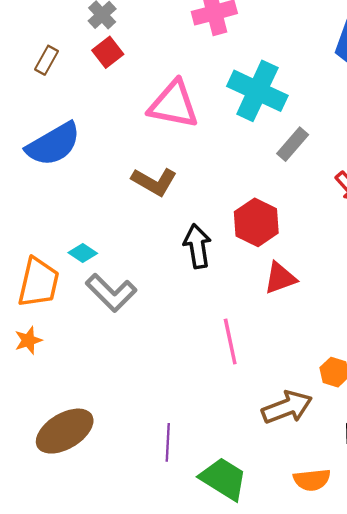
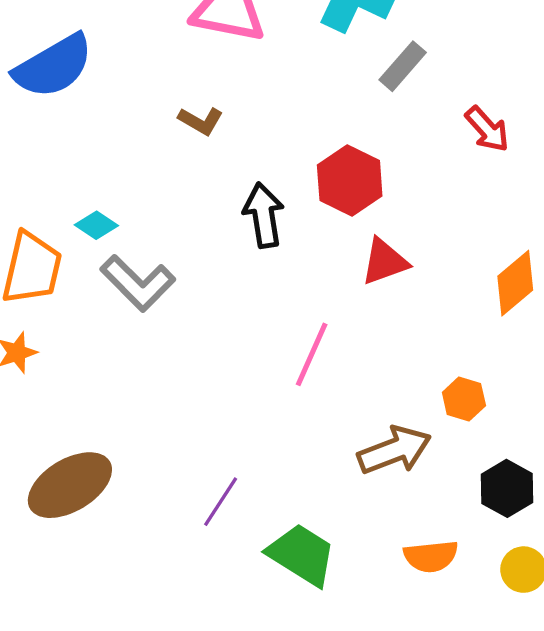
brown L-shape: (154, 182) -> (201, 121), size x0.7
pink line: (230, 341) -> (312, 354), turned 36
purple line: (168, 442) -> (221, 502), turned 30

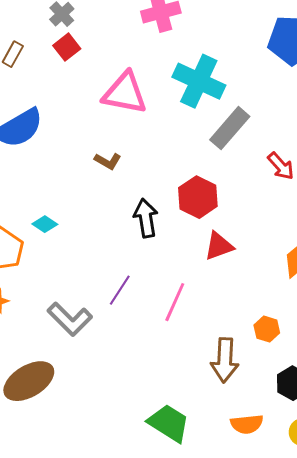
gray rectangle: (403, 66) -> (230, 128), size x1.4
gray L-shape: (138, 283) -> (70, 319), moved
brown arrow: (394, 450) -> (225, 360), turned 114
purple line: (221, 502) -> (120, 290), moved

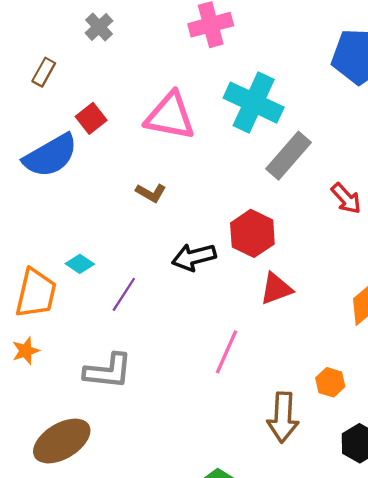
red square: (67, 47) -> (91, 118), moved
black arrow: (146, 218) -> (194, 257), turned -96
purple line: (120, 290) -> (124, 294), moved
gray L-shape: (70, 319) -> (108, 371), turned -39

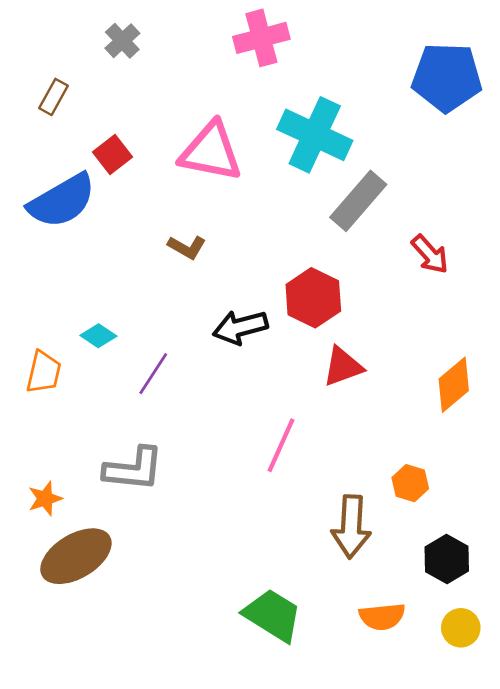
orange trapezoid: (36, 293) -> (44, 372), size x0.7
orange star: (26, 351) -> (45, 499), moved

